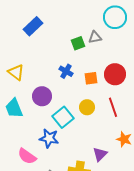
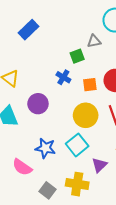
green square: (78, 43) -> (77, 56), moved
yellow circle: (87, 107) -> (86, 115), size x1.5
cyan square: (63, 117) -> (77, 145), moved

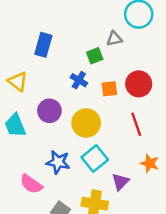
blue rectangle: (28, 30) -> (43, 45), moved, turned -30
yellow circle: (86, 115) -> (86, 123), moved

